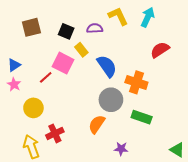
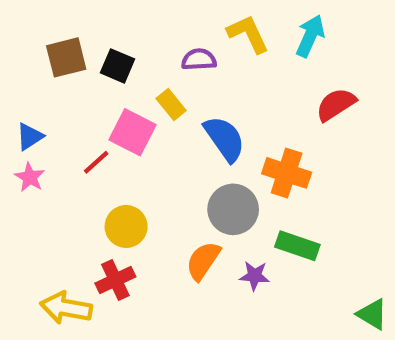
black square: (66, 31) -> (118, 66), moved
yellow circle: (33, 108) -> (126, 226), moved
yellow arrow: (31, 147) -> (66, 308), turned -60
purple star: (121, 149) -> (254, 276), moved

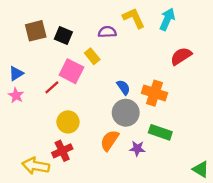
blue semicircle: (225, 139) -> (123, 87), moved, size x0.6

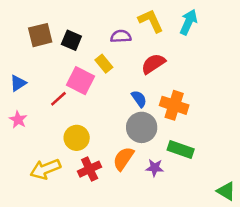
red semicircle: (181, 56) -> (153, 64), moved
pink star: (16, 95) -> (18, 120), moved
red cross: (62, 151) -> (90, 169), moved
yellow arrow: (36, 166) -> (45, 169), moved, turned -32

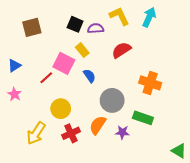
black square: (71, 40) -> (75, 24), moved
blue semicircle: (139, 99) -> (89, 76), moved
orange cross: (174, 105) -> (150, 83), moved
yellow arrow: (45, 169) -> (36, 133), turned -35

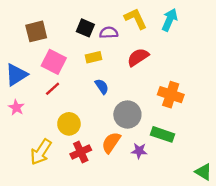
yellow rectangle: (82, 50) -> (94, 57), turned -64
pink square: (64, 63) -> (54, 62), moved
blue triangle: (14, 65) -> (16, 75), size x1.5

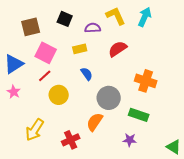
black square: (85, 28) -> (65, 19), moved
yellow circle: (69, 124) -> (59, 95), moved
purple star: (139, 151) -> (130, 140), moved
red cross: (81, 152) -> (71, 140), moved

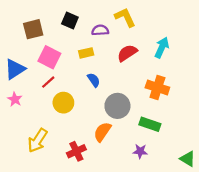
cyan arrow: (145, 17) -> (162, 48), moved

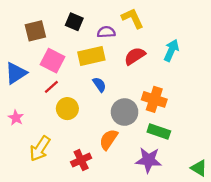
yellow rectangle: (86, 53) -> (91, 56), size x1.6
orange cross: (157, 88) -> (154, 99), moved
pink star: (15, 99) -> (16, 118), moved
purple star: (140, 151) -> (149, 160), size x1.6

